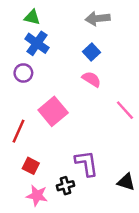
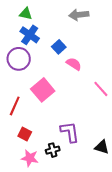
blue square: (91, 52) -> (59, 47), moved
purple circle: (23, 73) -> (19, 59), size x1.5

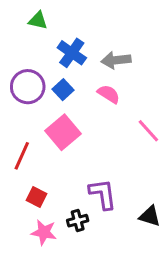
gray arrow: (79, 15) -> (116, 60), moved
blue cross: (30, 35) -> (72, 53), moved
blue square: (59, 47) -> (63, 90), moved

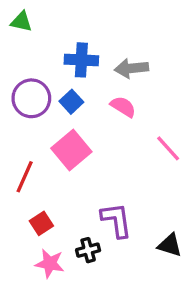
green triangle: (38, 20) -> (21, 22), moved
blue cross: (72, 53) -> (81, 60), turned -32
red square: (37, 197) -> (41, 223), turned 30

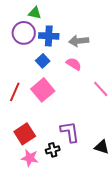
green triangle: (21, 22) -> (35, 13), moved
purple circle: (31, 98) -> (24, 33), moved
red line: (25, 177) -> (15, 92), moved
red square: (41, 223) -> (25, 134), size x1.5

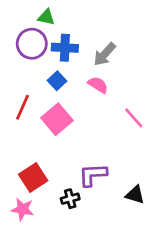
gray arrow: (79, 41) -> (105, 54), turned -42
red line: (15, 92) -> (23, 107), moved
purple L-shape: (70, 132) -> (93, 175), turned -85
pink star: (30, 158) -> (23, 209), moved

